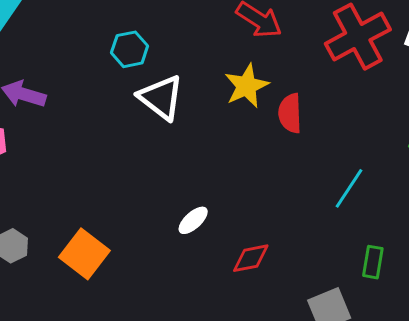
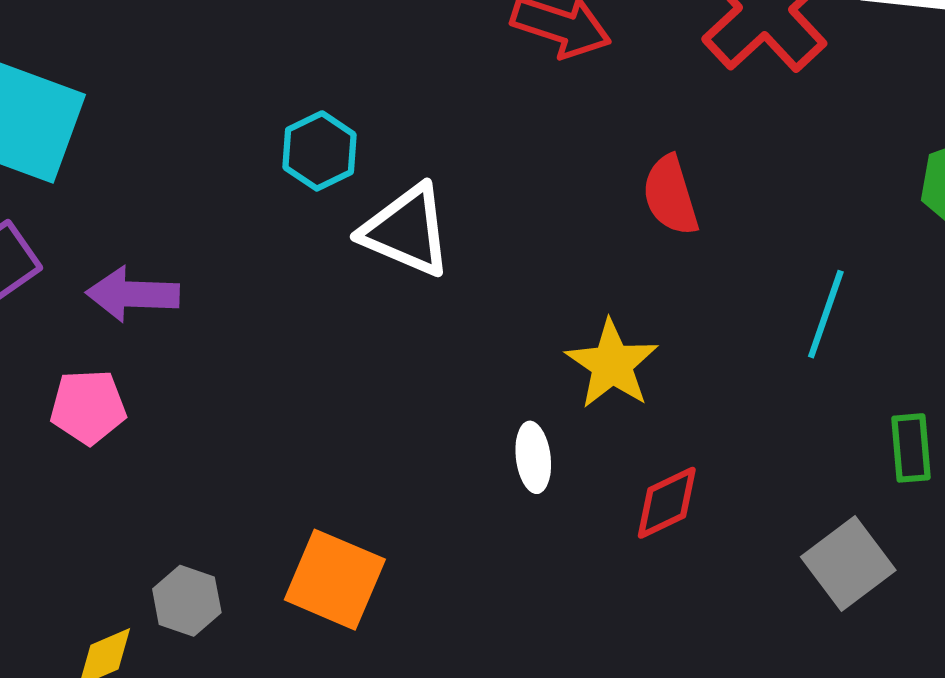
yellow star: (247, 86) -> (612, 364), moved
white ellipse: (193, 220) -> (533, 457), turned -40

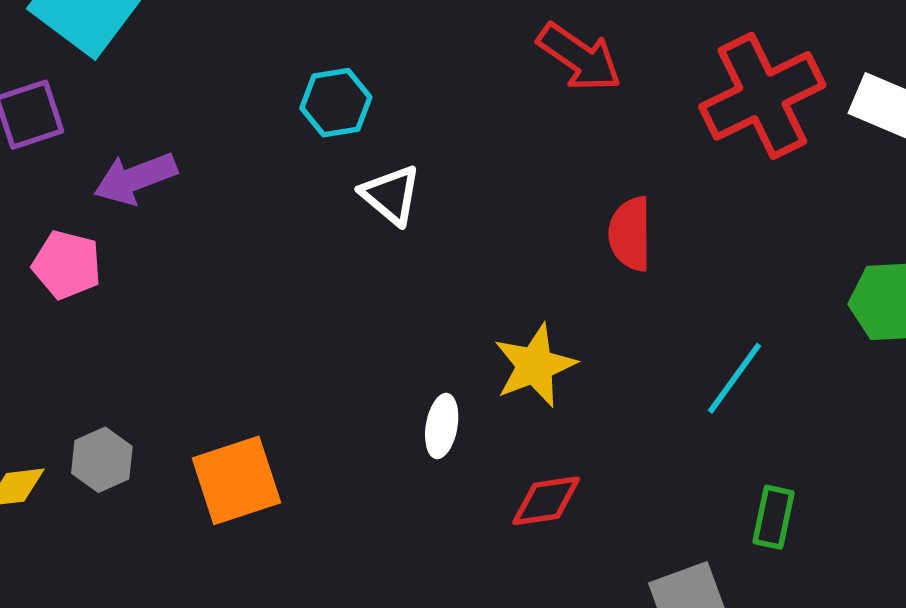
white triangle: (407, 231) -> (391, 195), size x0.7
purple arrow: (133, 294) -> (135, 178), turned -40
orange square: (335, 580) -> (236, 480), turned 32

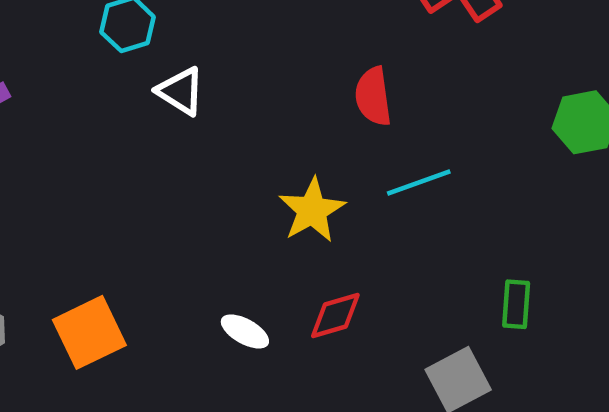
cyan line: (734, 378) -> (419, 182), moved, turned 42
white ellipse: (442, 426) -> (245, 331), moved, turned -63

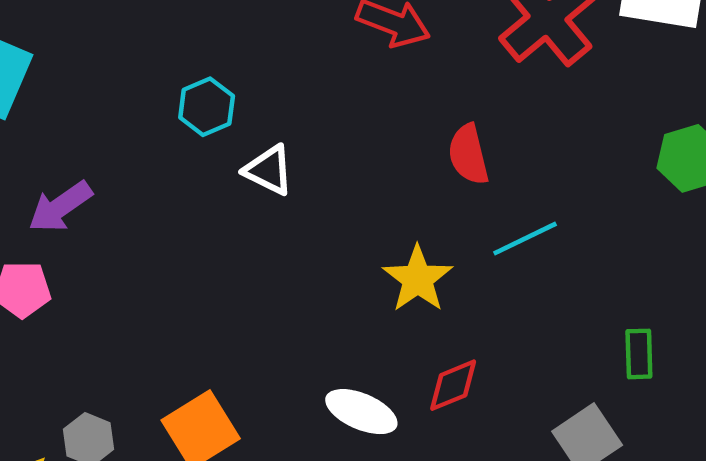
white ellipse: (245, 331) -> (361, 412), size x1.4

